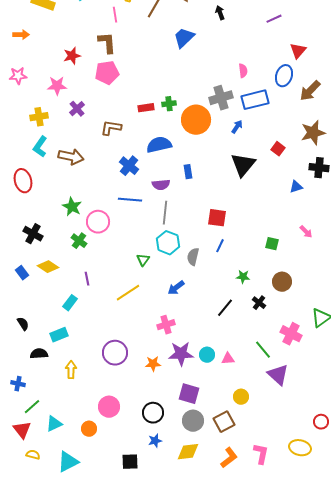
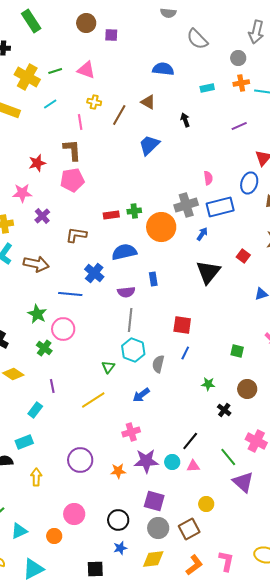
blue line: (130, 200) -> (70, 294), moved
black line: (225, 308) -> (190, 441), moved

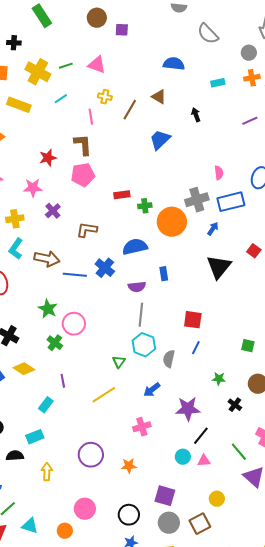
red rectangle: (111, 215) -> (122, 195), moved
blue line: (70, 294) -> (75, 275), moved
purple star: (146, 461) -> (188, 409), moved
cyan triangle: (19, 531) -> (30, 526), turned 42

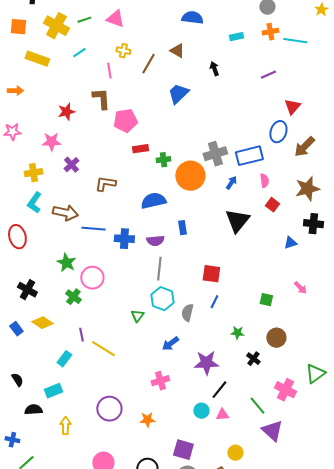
pink semicircle: (219, 173) -> (264, 181), moved
pink pentagon: (83, 175) -> (125, 121), moved
blue cross: (105, 268) -> (124, 239), moved, turned -36
yellow line: (104, 395) -> (103, 349), moved, turned 65

